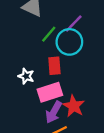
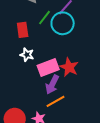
red rectangle: (54, 66) -> (23, 30), moved
red star: (74, 106) -> (69, 67), moved

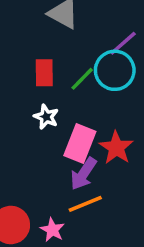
green line: (44, 18) -> (82, 79), moved
pink rectangle: (48, 67) -> (80, 144), turned -55

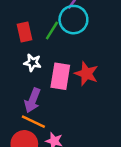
purple arrow: (83, 174) -> (32, 100), moved
orange line: (85, 204) -> (33, 122), moved, turned 60

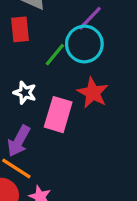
red rectangle: (24, 32) -> (20, 29), moved
red star: (86, 74) -> (93, 93), moved

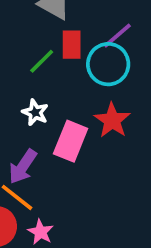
red rectangle: (20, 29) -> (72, 45), moved
green line: (55, 55) -> (42, 61), moved

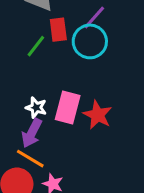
white star: (35, 112) -> (36, 108), moved
red star: (112, 120) -> (98, 115), moved

